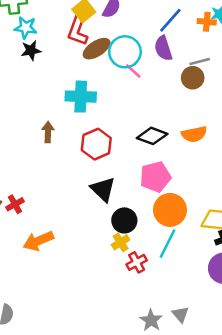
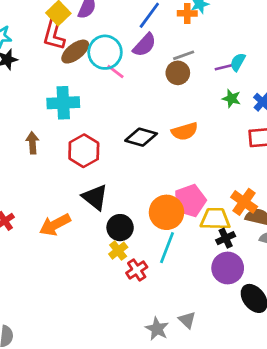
purple semicircle: (163, 48) -> (145, 45), turned -115
pink pentagon: (155, 177) -> (190, 201), moved
orange arrow: (38, 241) -> (55, 225), moved

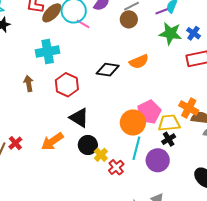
green star: (231, 98) -> (170, 33), size x1.6
black circle: (120, 228) -> (88, 145), moved
black cross: (226, 238) -> (169, 139), moved
purple circle: (228, 268) -> (158, 160), moved

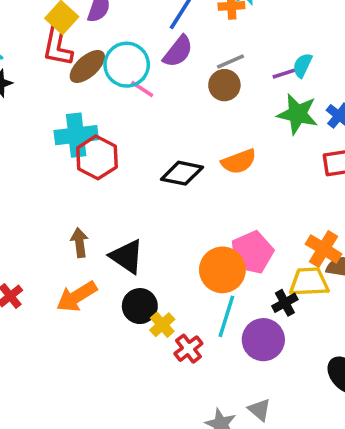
brown arrow: (29, 83) -> (79, 243), moved
red hexagon: (67, 85) -> (97, 157), moved
yellow trapezoid: (169, 123) -> (309, 282), moved

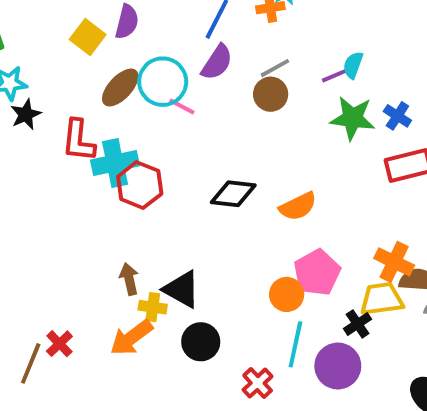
red L-shape: (58, 46) -> (78, 141), moved
orange semicircle: (239, 162) -> (298, 206), moved
orange circle: (222, 270) -> (287, 294), size x0.7
yellow cross: (162, 325) -> (153, 307), moved, turned -35

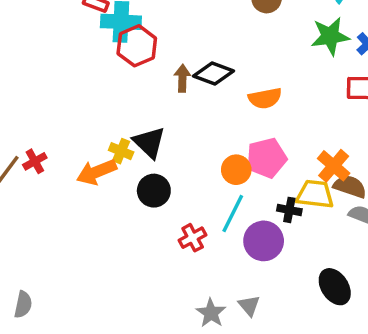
green star: (353, 118) -> (330, 36), turned -30
brown arrow: (129, 279) -> (182, 78), moved
black cross: (358, 324) -> (289, 210), turned 30

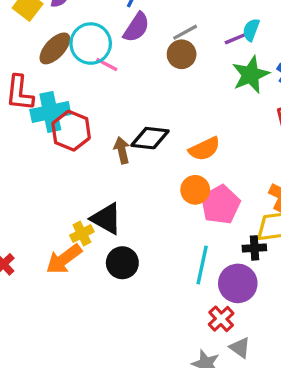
yellow cross: (121, 151) -> (82, 234), turned -35
orange circle: (236, 170) -> (195, 190), moved
red cross: (193, 238) -> (221, 319), moved

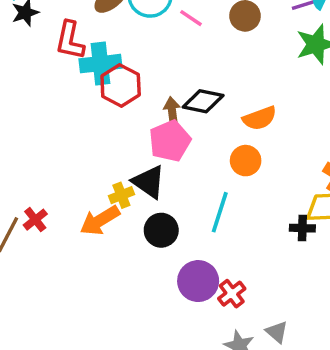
pink line: (107, 65) -> (191, 18), moved
pink pentagon: (220, 205) -> (170, 141), moved
cyan line: (202, 265) -> (220, 212), moved
purple circle: (238, 283) -> (198, 281), moved
red cross: (221, 319) -> (232, 294), moved

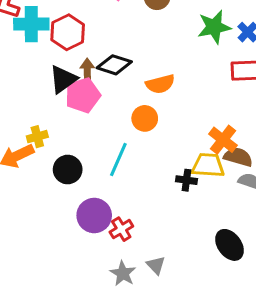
red hexagon: (121, 85) -> (68, 32), moved
black triangle: (149, 182) -> (63, 79), moved, turned 44

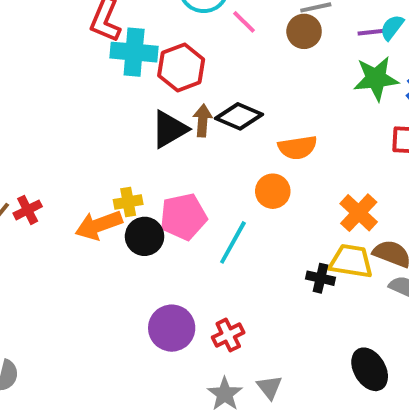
pink pentagon: (83, 95) -> (183, 217), moved
orange cross: (223, 140) -> (359, 213), moved
black circle: (68, 170) -> (145, 236), moved
purple circle: (94, 215) -> (172, 328), moved

